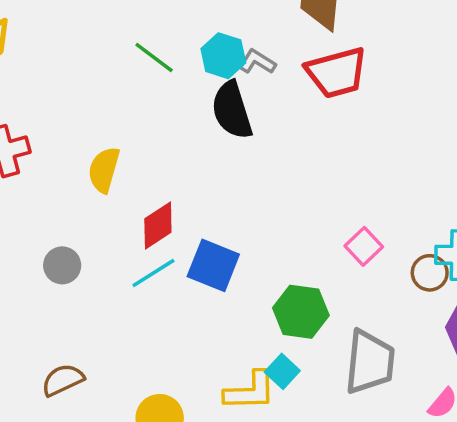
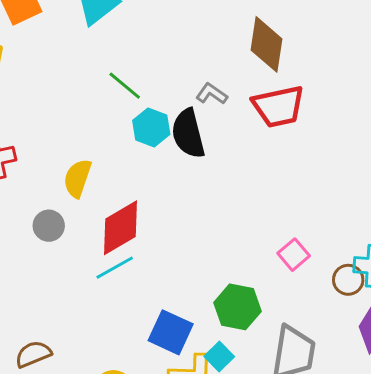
cyan hexagon: (223, 56) -> (151, 127), moved
red diamond: (158, 225) -> (121, 228), size x1.4
gray circle: (62, 265) -> (49, 226), moved
blue square: (213, 265) -> (171, 332), moved

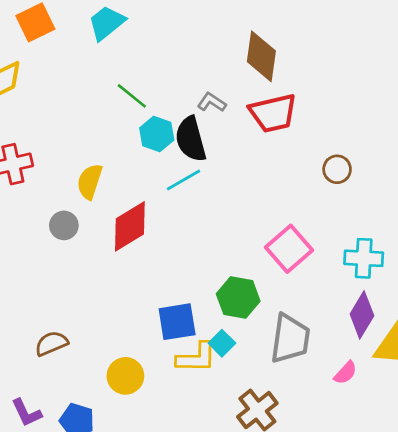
pink square: (294, 255) -> (289, 249), size x1.6
cyan line: (115, 268) -> (184, 180), moved
brown circle: (348, 280) -> (337, 169), moved
blue square: (171, 332) -> (177, 322), turned -33

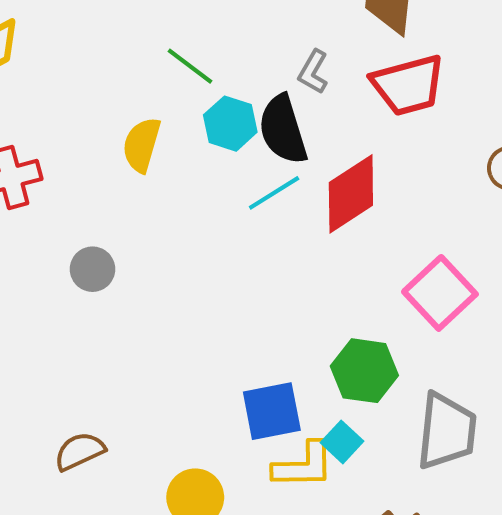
gray L-shape: (212, 102) -> (313, 72), turned -92
yellow semicircle: (90, 182) -> (142, 145), moved
red diamond: (130, 226) -> (351, 194), moved

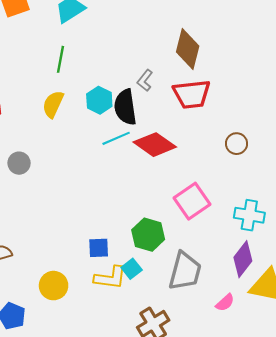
green line: (190, 66) -> (61, 59), moved, turned 55
red diamond: (351, 194) -> (155, 145), turned 60
blue square: (272, 411) -> (99, 248), size x0.7

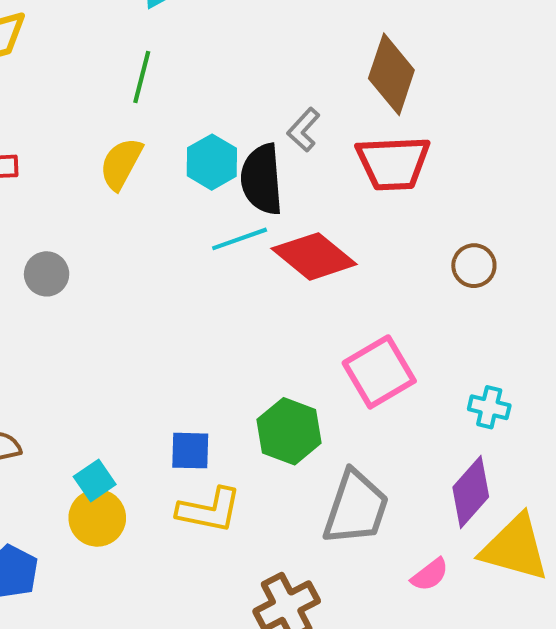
cyan cross: (249, 215) -> (489, 407), size x0.7
cyan square: (132, 269) -> (95, 481), moved

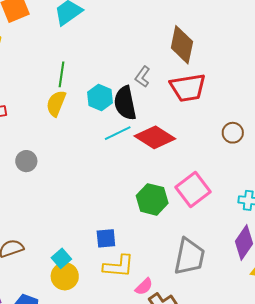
green line: (142, 77) -> (61, 74), moved
green hexagon: (289, 431) -> (152, 199), moved
pink semicircle: (430, 575) -> (144, 287), moved

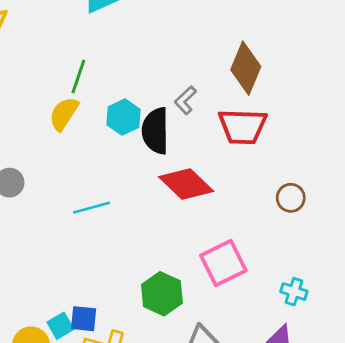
cyan line: (118, 133) -> (92, 208), moved
green hexagon: (152, 199) -> (162, 294), moved
blue square: (106, 238) -> (84, 319), moved
cyan square: (61, 258) -> (60, 326), moved

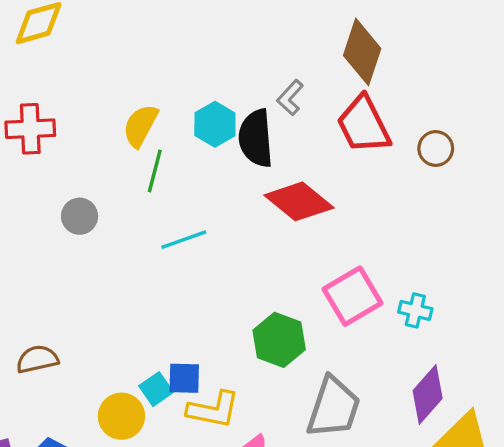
green line: (78, 76) -> (155, 171), moved
red trapezoid: (243, 126) -> (364, 125), turned 66
brown circle: (291, 198) -> (436, 148), moved
cyan cross: (294, 292) -> (415, 310), moved

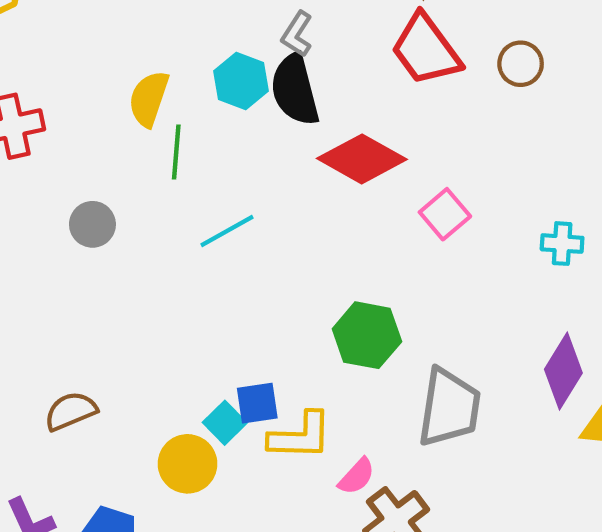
gray L-shape: (290, 98) -> (297, 34), moved
pink square: (352, 296) -> (445, 214), moved, size x0.7
cyan cross: (415, 310) -> (562, 244), moved

